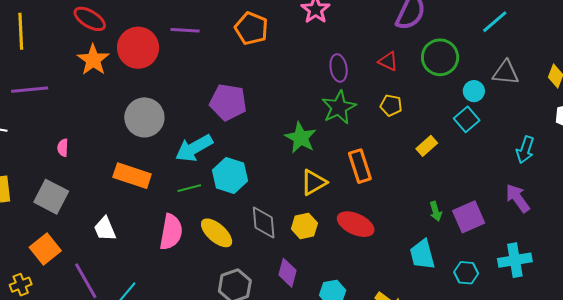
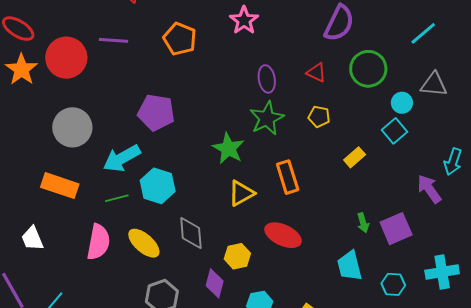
purple arrow: (518, 198) -> (429, 189), moved
yellow hexagon: (304, 226) -> (237, 256), moved

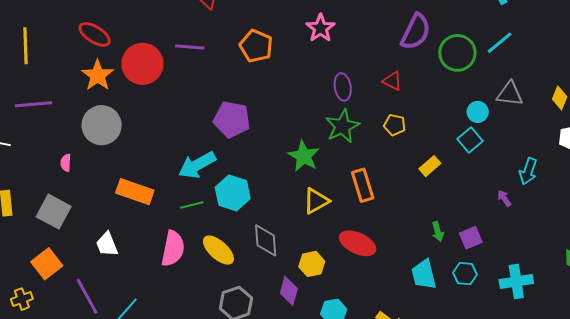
green circle: (368, 69) -> (457, 53), moved
gray circle: (72, 127) -> (102, 125), moved
purple arrow: (429, 189) -> (504, 198), size x0.6
purple square: (396, 229) -> (471, 238), size x0.7
cyan hexagon: (393, 284) -> (465, 274), moved

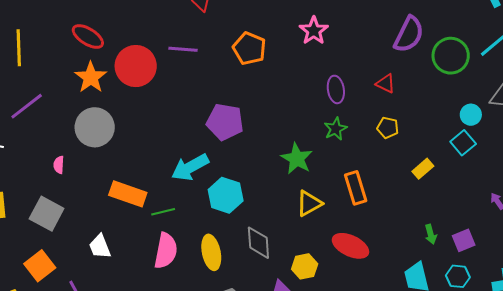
purple line: (34, 104) -> (27, 106), turned -33
green star: (342, 126) -> (336, 129), size x0.7
green line: (192, 205) -> (163, 212), moved
yellow ellipse: (218, 250) -> (211, 252), turned 36

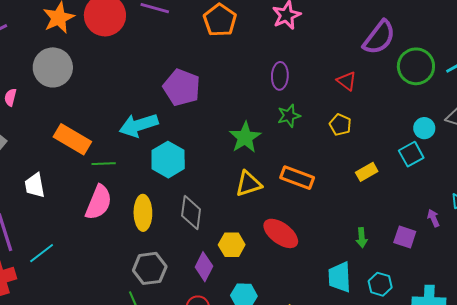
purple ellipse: (336, 89) -> (280, 76), moved
orange rectangle: (356, 188) -> (297, 178), turned -64
purple square: (464, 240) -> (405, 237), moved, turned 30

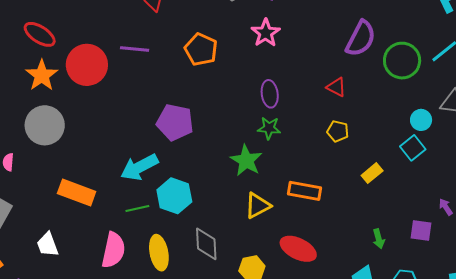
green star: (289, 116) -> (269, 128), moved, turned 30
green line: (104, 164) -> (137, 209), moved

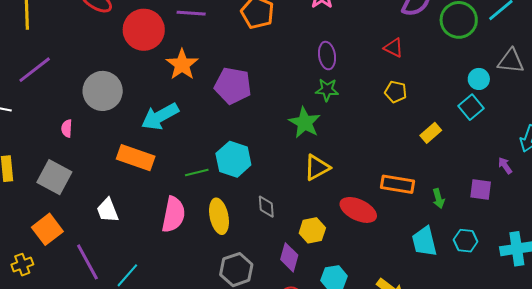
orange star: (42, 75) -> (182, 65), moved
cyan arrow: (139, 167) -> (160, 116), moved
orange rectangle: (304, 191) -> (397, 184), moved
gray diamond: (206, 244) -> (266, 207), size x0.7

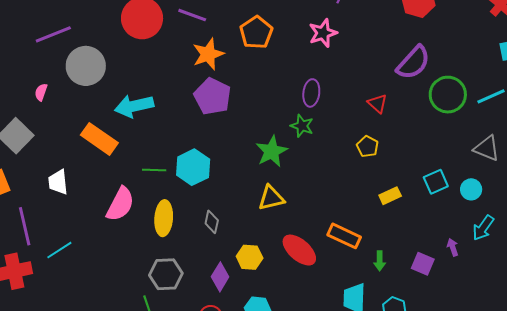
orange star: (182, 65) -> (208, 54), moved
purple line: (35, 70) -> (53, 34), moved
cyan circle: (479, 79) -> (471, 189), moved

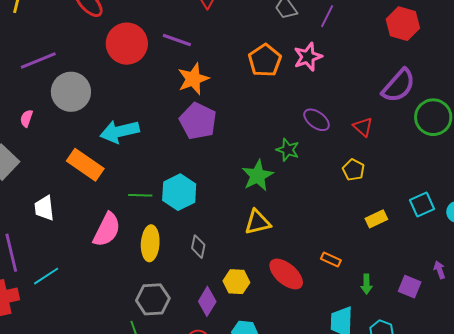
orange pentagon: (256, 32) -> (265, 60), moved
purple ellipse: (311, 93) -> (317, 120), moved, turned -60
orange rectangle: (344, 236) -> (331, 259), size x0.6

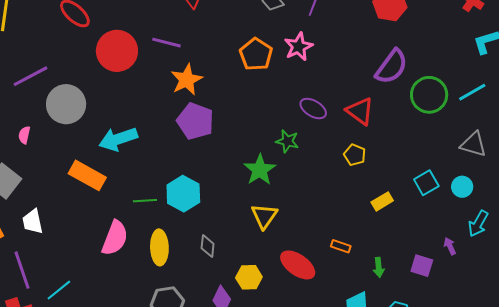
red triangle: (363, 127) -> (360, 111), size x1.4
white trapezoid: (44, 208) -> (33, 222), moved
yellow triangle: (258, 222) -> (264, 216), turned -36

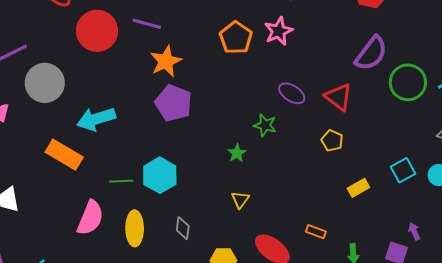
green star: (260, 170) -> (237, 153), size x0.6
yellow triangle: (264, 216) -> (240, 200), size x0.7
purple arrow: (450, 246) -> (414, 231), moved

